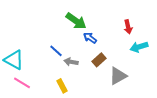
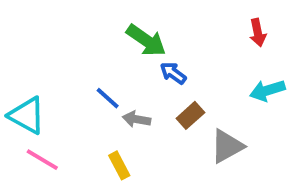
red arrow: (128, 27) -> (258, 33), moved

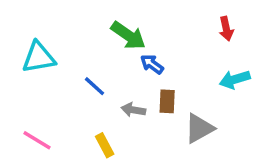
cyan triangle: (27, 115) -> (39, 57), moved, turned -39
brown rectangle: (190, 115) -> (167, 101), turned -45
gray arrow: (137, 119) -> (133, 110), moved

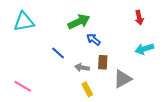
green arrow: (128, 35) -> (79, 22), turned -60
cyan triangle: (39, 57) -> (24, 22), moved
yellow rectangle: (105, 145) -> (87, 89), moved

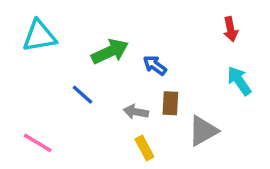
green arrow: (79, 22) -> (110, 52), moved
cyan arrow: (144, 49) -> (239, 81), turned 72
blue line: (58, 53) -> (82, 95), moved

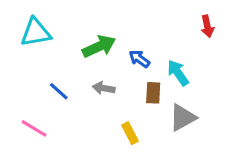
cyan arrow: (239, 81) -> (178, 73), moved
blue line: (82, 95) -> (59, 91), moved
gray arrow: (136, 112) -> (104, 88), moved

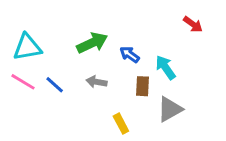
red arrow: (207, 26) -> (193, 24), turned -42
cyan triangle: (36, 32) -> (27, 47), moved
pink line: (34, 128) -> (23, 82), moved

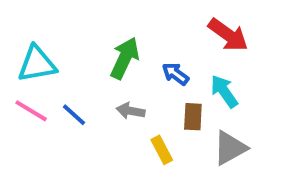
red arrow: (193, 24) -> (228, 35), moved, size x1.5
green arrow: (92, 43) -> (125, 58), turned -40
yellow rectangle: (121, 124) -> (162, 150), moved

